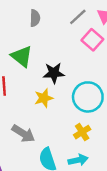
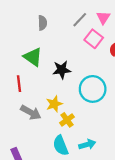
yellow star: (44, 98) -> (54, 104), moved
yellow cross: (82, 132) -> (67, 120), moved
gray arrow: (23, 134) -> (31, 112), moved

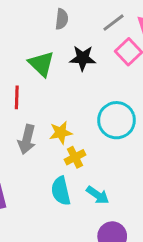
black star: (62, 70) -> (83, 58), moved
gray arrow: (31, 112) -> (27, 139), turned 66
cyan arrow: (87, 144) -> (98, 195), turned 42

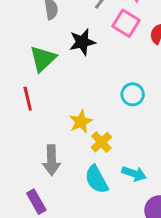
green triangle: (41, 64) -> (43, 59), turned 48
cyan circle: (117, 120) -> (133, 94), size x0.6
gray arrow: (27, 139) -> (51, 160), moved

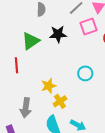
pink square: (126, 23) -> (88, 27), turned 30

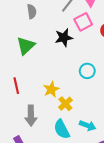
black star: (58, 34) -> (64, 38), moved
red line: (17, 65) -> (16, 86), moved

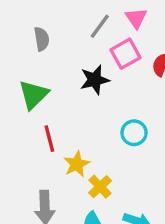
red line: (16, 86) -> (49, 139), moved

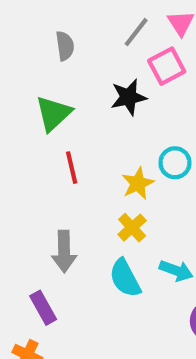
yellow star: (77, 164) -> (138, 183), moved

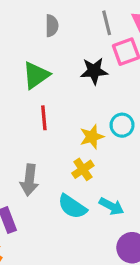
gray line: (136, 32) -> (107, 23), turned -60
cyan semicircle: (125, 278) -> (72, 207), turned -36

